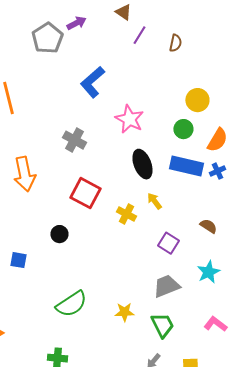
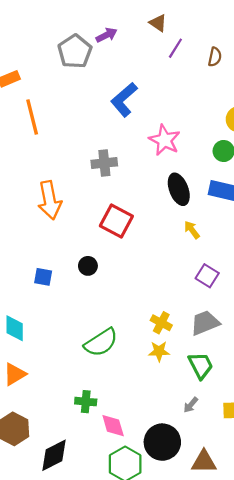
gray cross: (74, 140) -> (104, 163), turned -35
yellow cross: (126, 214) -> (161, 323), moved
blue square: (18, 260) -> (43, 277), moved

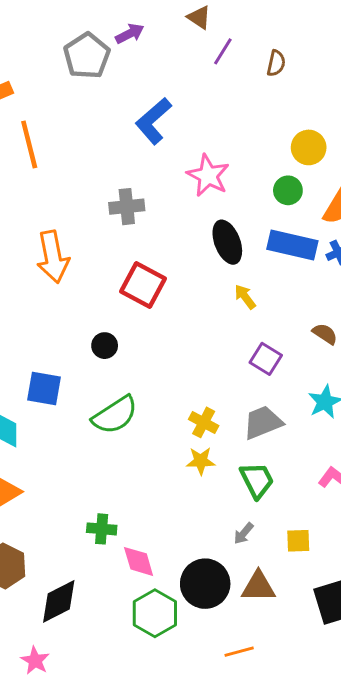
blue square: (43, 277) -> (44, 388), moved, size x1.4
green semicircle: (101, 342) -> (115, 415), moved
brown triangle: (204, 462) -> (258, 587), moved

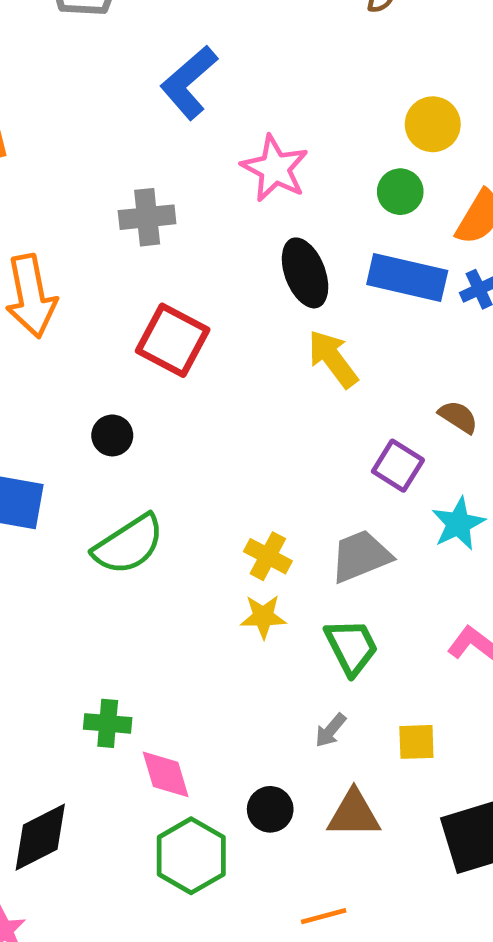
yellow arrow: (245, 297) -> (333, 359), size x1.5
purple square: (266, 359) -> (398, 466), moved
black circle: (205, 584) -> (270, 809), size x0.6

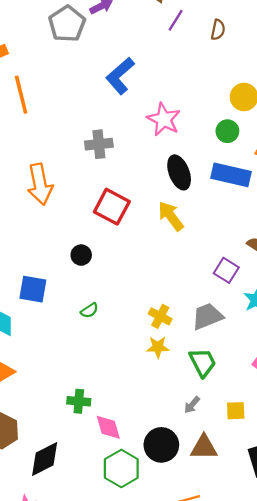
yellow arrow: (333, 359) -> (171, 216), moved
green semicircle: (129, 545) -> (89, 310), size x0.5
black circle: (270, 809) -> (161, 445), size x1.5

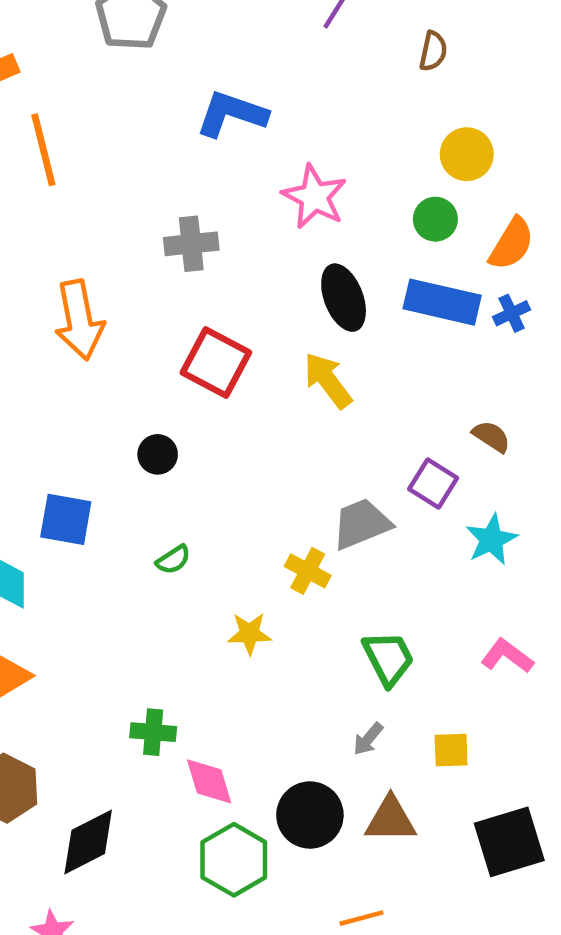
brown semicircle: (218, 30) -> (433, 51), moved
blue L-shape: (120, 76) -> (232, 114), turned 60
gray trapezoid: (207, 316) -> (361, 524), moved
yellow star: (158, 347) -> (249, 634), moved

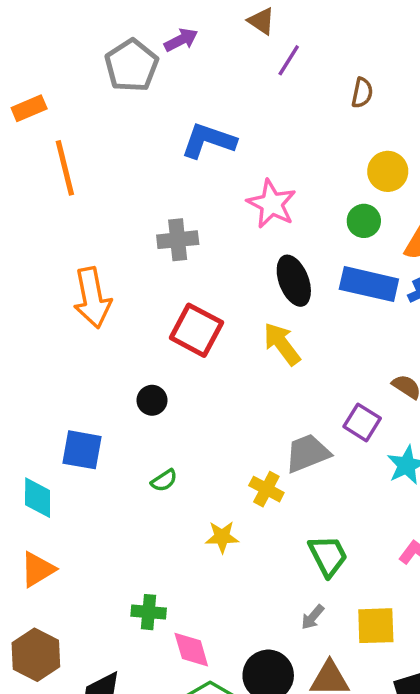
yellow square: (451, 750) -> (376, 626), size x1.4

